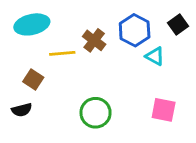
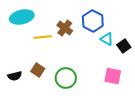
black square: (178, 24) -> (124, 46), moved
brown square: (33, 79) -> (38, 70), moved

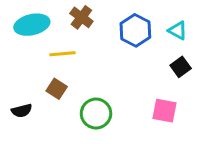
brown cross: (65, 28) -> (81, 17), moved
cyan triangle: (107, 39) -> (178, 30), moved
brown square: (38, 70) -> (57, 89), moved

